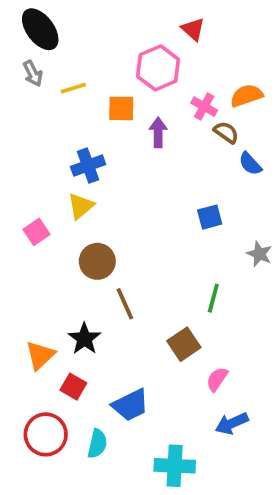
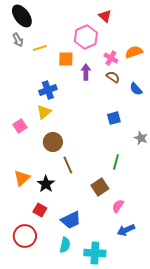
brown semicircle: (226, 132) -> (113, 77), moved
orange triangle: (40, 355) -> (22, 178), moved
cyan semicircle: (97, 444) -> (65, 245), moved

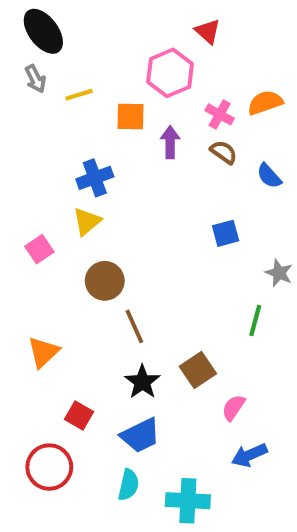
green line: (116, 162) -> (255, 320), moved
black star: (46, 184) -> (142, 382), moved

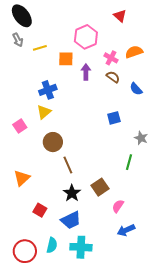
red triangle: (208, 31) -> (120, 16), moved
red circle: (49, 467) -> (25, 251), moved
cyan semicircle: (128, 485) -> (52, 245), moved
cyan cross: (188, 501) -> (81, 247), moved

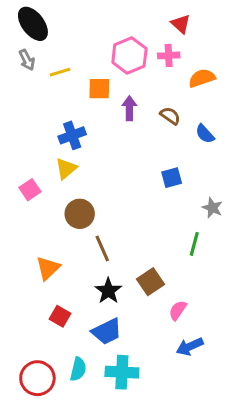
pink cross: (111, 58) -> (169, 55), moved, turned -32
orange triangle: (22, 178) -> (48, 268), moved

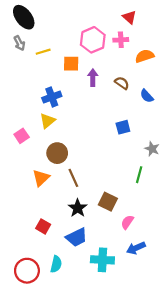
orange triangle: (48, 268) -> (41, 178), moved
brown square: (151, 282) -> (108, 202), turned -30
cyan cross: (122, 372) -> (102, 260), moved

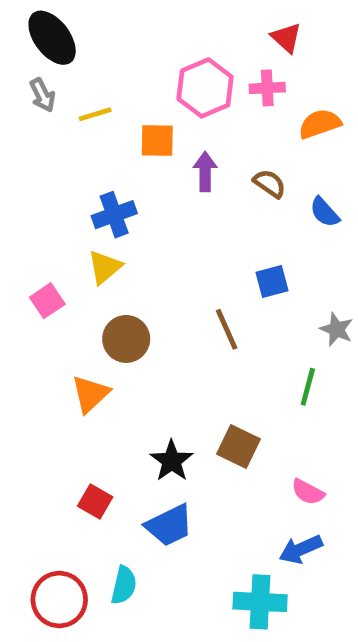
brown line: (73, 178) -> (227, 329), moved
pink semicircle: (127, 222) -> (308, 492), moved, turned -96
cyan cross: (102, 260) -> (260, 602), moved

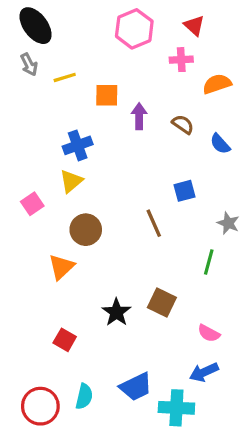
pink hexagon: (205, 88) -> (134, 29), moved
blue trapezoid: (169, 525) -> (136, 387), moved

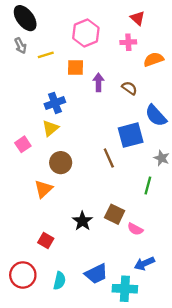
pink hexagon: (134, 29) -> (86, 33), moved
blue semicircle: (220, 144) -> (156, 116), moved, size x1.5
blue square: (184, 191) -> (131, 135), size x1.6
pink semicircle: (209, 333) -> (135, 229), moved
red circle: (40, 406) -> (23, 275), moved

